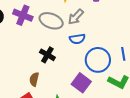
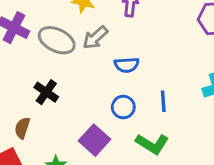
blue semicircle: (77, 39) -> (127, 65), moved
blue circle: (98, 60) -> (123, 107), size x0.6

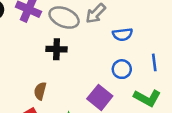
black cross: (46, 92) -> (57, 49), moved, turned -30

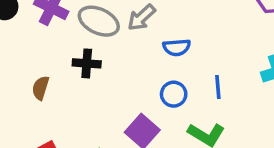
brown semicircle: (40, 91) -> (41, 88), moved

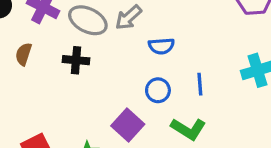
brown semicircle: (41, 88) -> (23, 54), moved

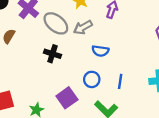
black cross: (76, 60) -> (52, 54), moved

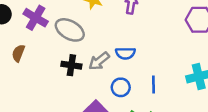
gray arrow: (83, 27) -> (99, 61), moved

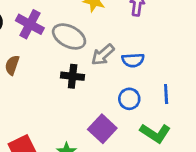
gray arrow: (99, 61) -> (103, 55), moved

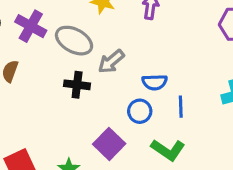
blue semicircle: (133, 60) -> (155, 82), moved

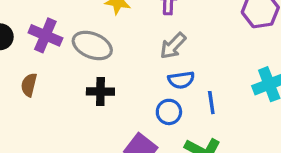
gray arrow: (111, 61) -> (173, 46), moved

